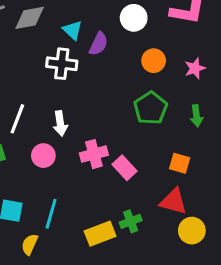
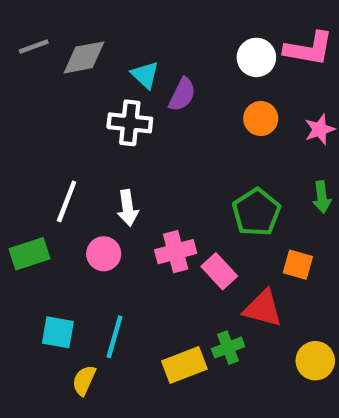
white circle: (134, 18) -> (256, 57), moved
green pentagon: (151, 108) -> (256, 212), moved
red triangle: (173, 201) -> (263, 308), moved

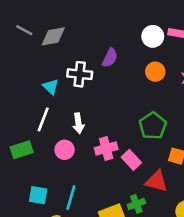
gray line: (34, 46) -> (24, 30), turned 48
cyan triangle: (145, 75) -> (51, 87), moved

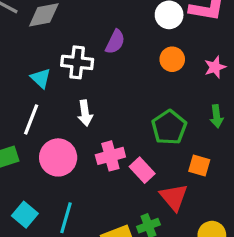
white arrow: (78, 123) -> (85, 113), moved
pink circle: (65, 150) -> (58, 157), size x1.5
red triangle: (157, 181) -> (174, 197), turned 35
cyan square: (38, 195) -> (25, 215), turned 30

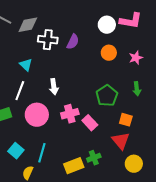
white cross: (77, 62) -> (48, 40), moved
red triangle: (174, 197) -> (121, 141), moved

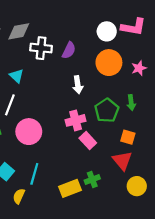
orange circle: (109, 53) -> (109, 63), size x1.5
white arrow: (54, 87) -> (78, 85), moved
green arrow: (137, 89) -> (131, 103), moved
pink cross: (70, 114) -> (76, 120), moved

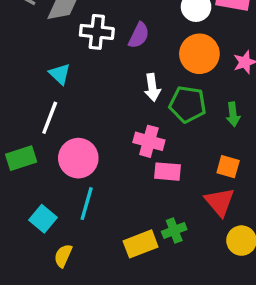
green pentagon: (107, 110) -> (188, 104), moved, turned -30
pink cross: (76, 120) -> (149, 141), turned 30
pink rectangle: (88, 140) -> (167, 172), turned -42
cyan line: (34, 174) -> (87, 204), moved

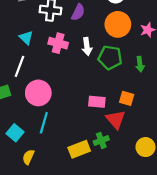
pink cross: (149, 141) -> (58, 43), moved
orange square: (228, 167) -> (127, 98), moved
red triangle: (220, 202) -> (116, 119), moved

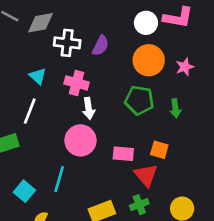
white arrow: (87, 46) -> (89, 108), moved
pink circle: (38, 93) -> (80, 140), moved
green cross: (101, 140) -> (139, 205), moved

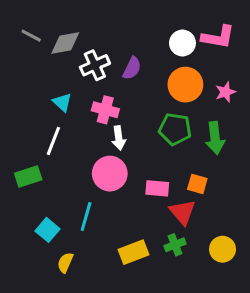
white cross: (67, 43) -> (95, 65), turned -30
green arrow: (175, 108) -> (215, 138), size x1.5

